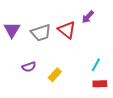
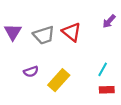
purple arrow: (88, 17) -> (109, 21), moved
yellow rectangle: (55, 75) -> (59, 80), size x1.5

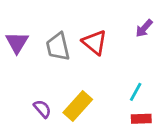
gray trapezoid: (44, 35) -> (58, 47), turned 95
purple semicircle: (31, 72) -> (42, 109), moved, turned -112

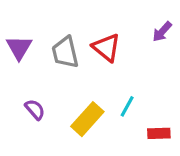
cyan line: (136, 92) -> (127, 106), moved
purple semicircle: (42, 109) -> (35, 110), moved

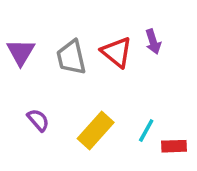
purple arrow: (162, 32) -> (153, 42), moved, turned -60
cyan line: (127, 106) -> (146, 131), moved

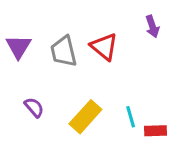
purple arrow: (153, 42) -> (152, 26), moved
cyan line: (146, 131) -> (131, 117), turned -45

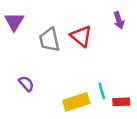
purple triangle: (19, 47) -> (14, 22), moved
yellow rectangle: (85, 117) -> (76, 102), moved, turned 30

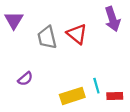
purple arrow: (119, 20) -> (112, 19), size x1.5
purple semicircle: (26, 84) -> (25, 79), turned 91

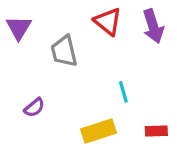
red triangle: (77, 34) -> (108, 22), moved
cyan line: (96, 86) -> (123, 92), moved

